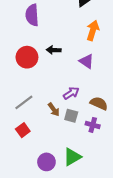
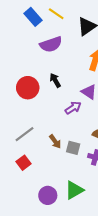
purple semicircle: (32, 15) -> (51, 44), moved, turned -105
black arrow: (54, 50) -> (55, 80), turned 56
purple arrow: (71, 93) -> (73, 108), moved

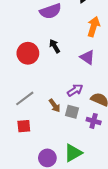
purple arrow: (73, 108) -> (75, 90), moved
red square: (23, 163) -> (24, 126), turned 32

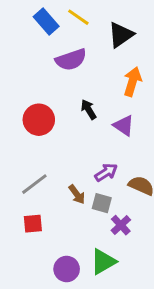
black arrow: (55, 46) -> (89, 109), moved
purple cross: (94, 121) -> (121, 225), moved, turned 32

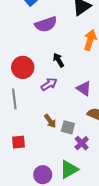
purple triangle: (124, 126) -> (84, 88), moved
purple arrow: (106, 172) -> (49, 84), moved
gray line: (34, 184) -> (14, 99), moved, turned -60

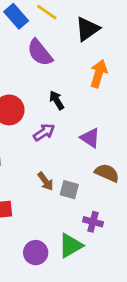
purple semicircle: (46, 24) -> (40, 53), turned 70
purple cross: (82, 143) -> (93, 222), moved, turned -32

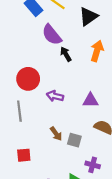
black arrow: (57, 100) -> (66, 54), moved
purple arrow: (44, 132) -> (55, 96), turned -133
purple triangle: (90, 138) -> (90, 100), turned -35

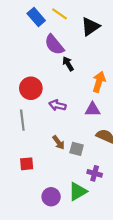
orange arrow: (97, 51) -> (99, 82), moved

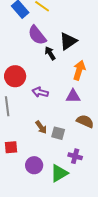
black triangle: (90, 27) -> (68, 41), moved
purple circle: (51, 197) -> (34, 165), moved

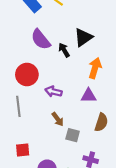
purple semicircle: (37, 35) -> (41, 39), moved
brown semicircle: (85, 121) -> (101, 122), turned 84
brown arrow: (41, 127) -> (58, 119), moved

